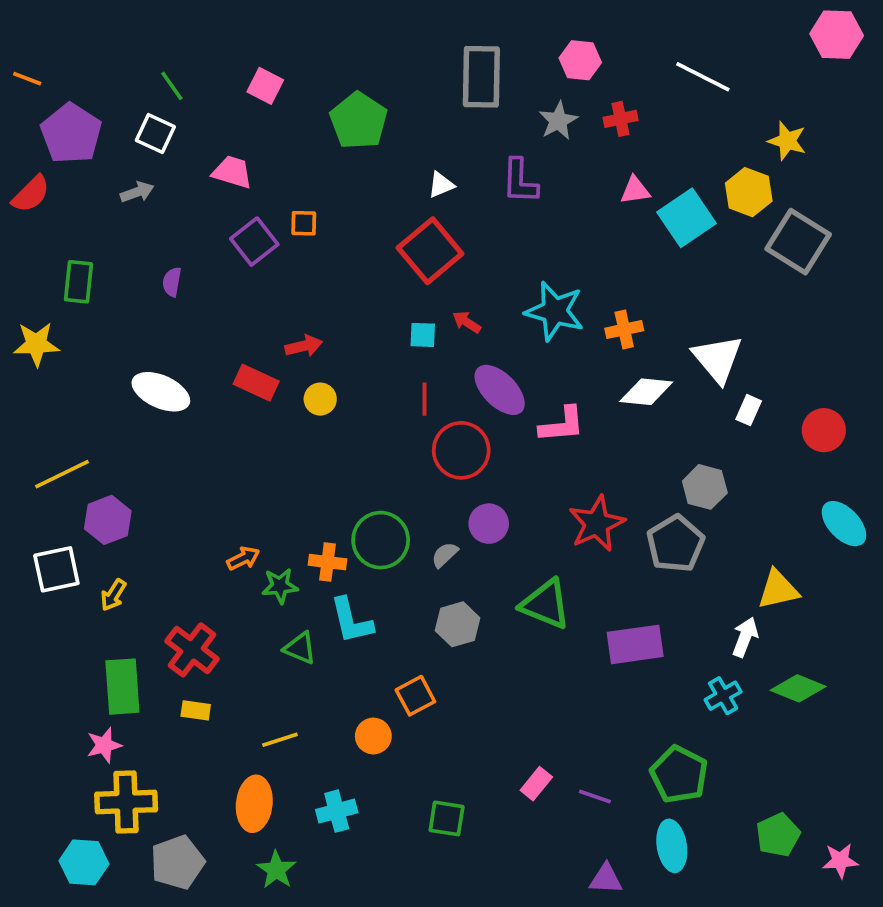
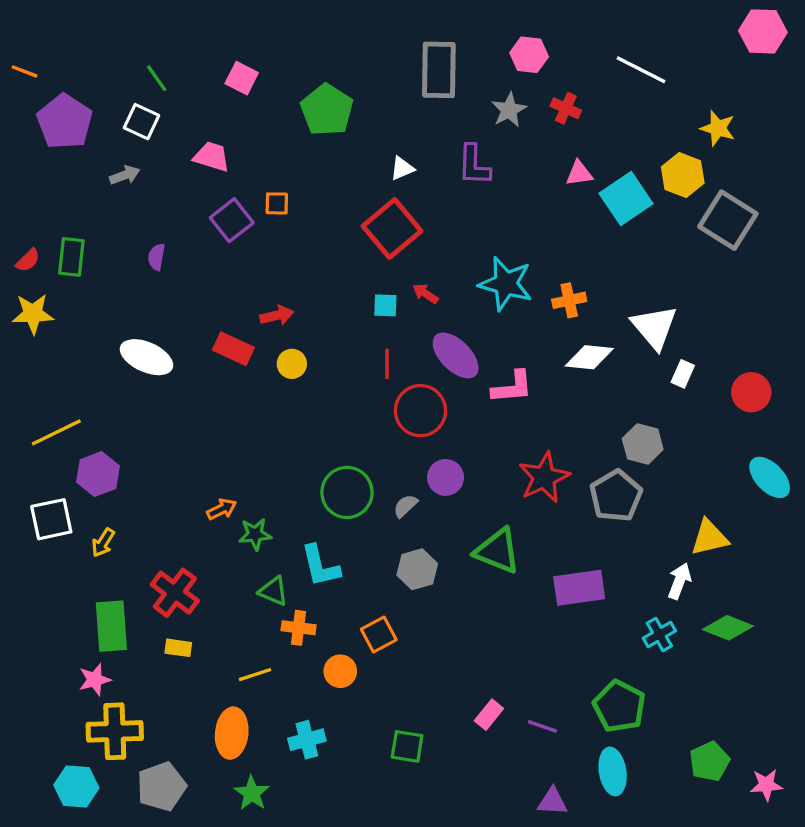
red cross: (621, 119) -> (566, 108), turned 36
red semicircle: (31, 194) -> (28, 260), moved, size x0.7
orange cross: (328, 562) -> (299, 628), moved

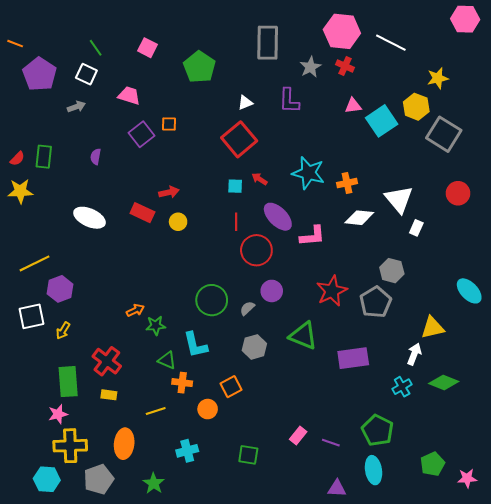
pink hexagon: (529, 55) -> (342, 31), moved, size x1.6
yellow star: (718, 128) -> (438, 78), turned -30
red circle: (751, 392) -> (458, 193), moved
orange ellipse: (232, 733) -> (124, 444), moved

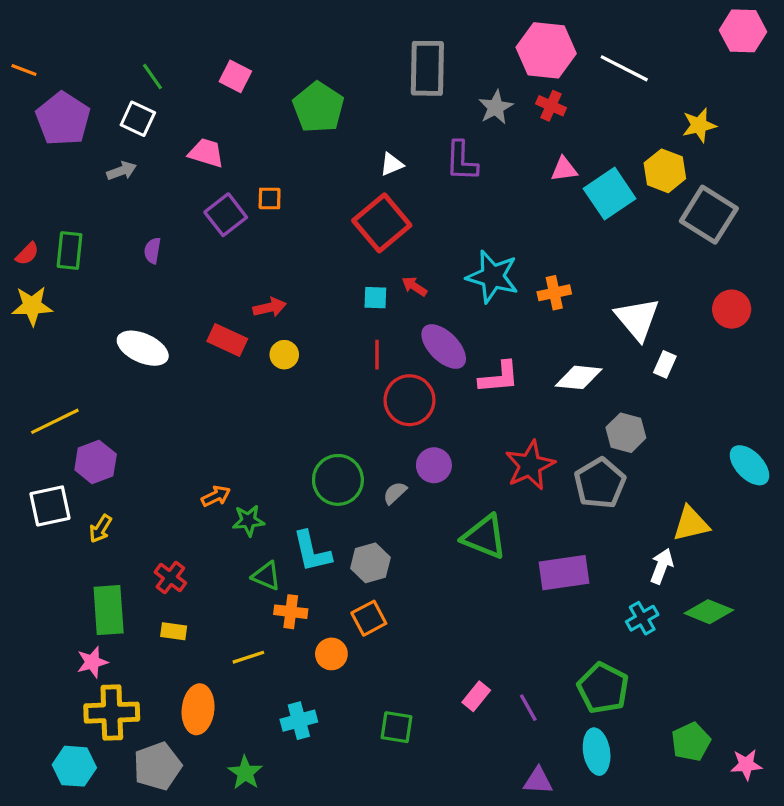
white diamond: (359, 218) -> (579, 377), moved
gray hexagon: (254, 347) -> (370, 563), moved
red cross: (107, 361) -> (170, 578), size x0.7
purple line: (331, 443) -> (528, 708), turned 42

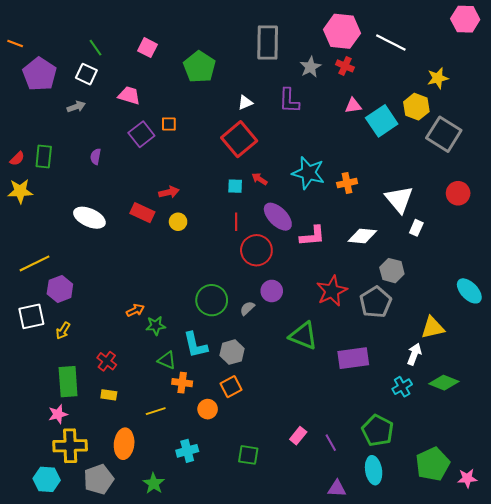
green pentagon: (691, 742) -> (433, 464), size x1.4

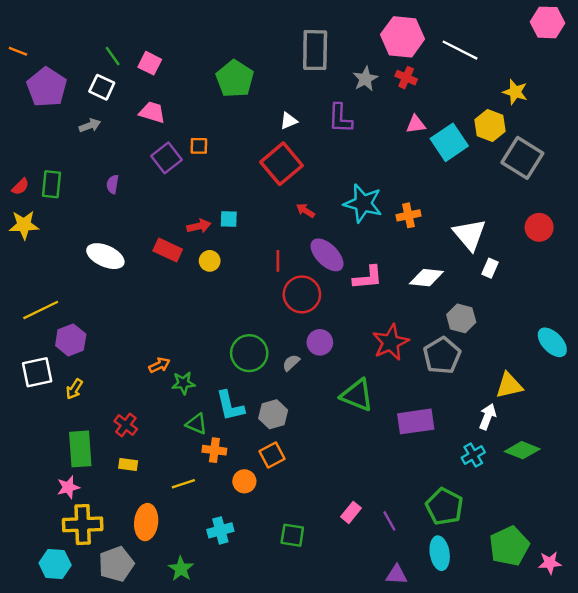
pink square: (147, 48) -> (150, 63), moved
yellow star: (438, 78) -> (515, 92), turned 30
cyan square: (235, 186) -> (229, 219), moved

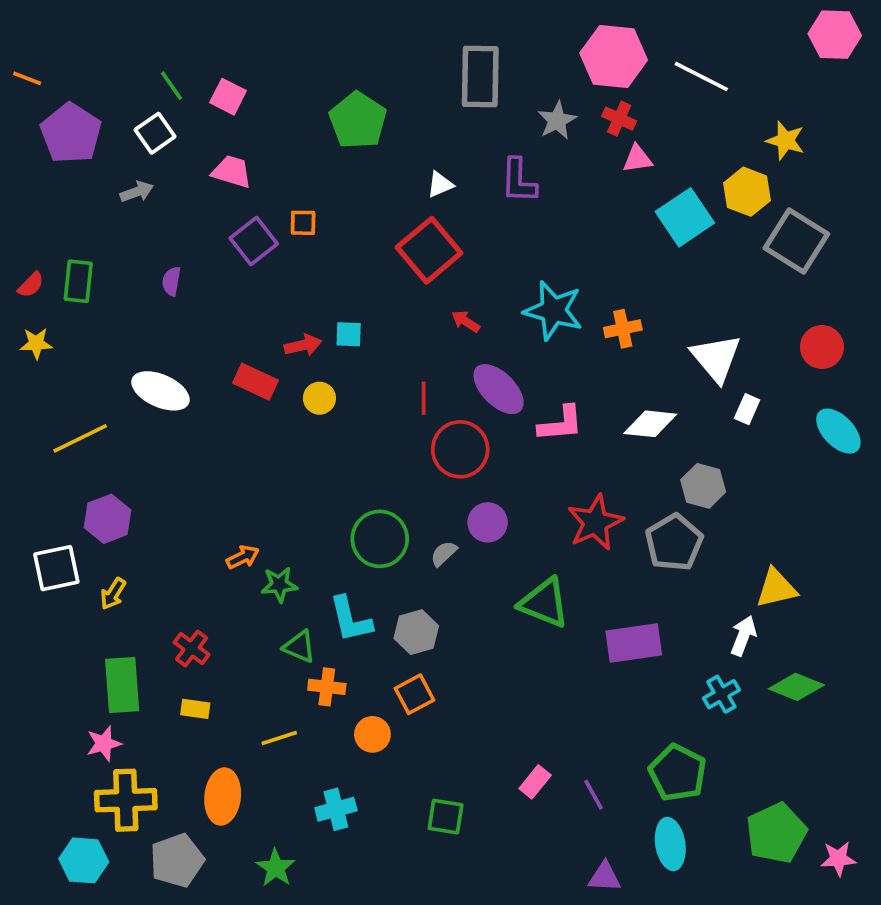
white square: (102, 87) -> (155, 133), turned 30
pink triangle: (416, 124) -> (637, 159), moved
yellow star: (24, 225) -> (36, 343), size x0.7
yellow line: (41, 310) -> (80, 438), moved
cyan ellipse: (552, 342) -> (838, 431), moved

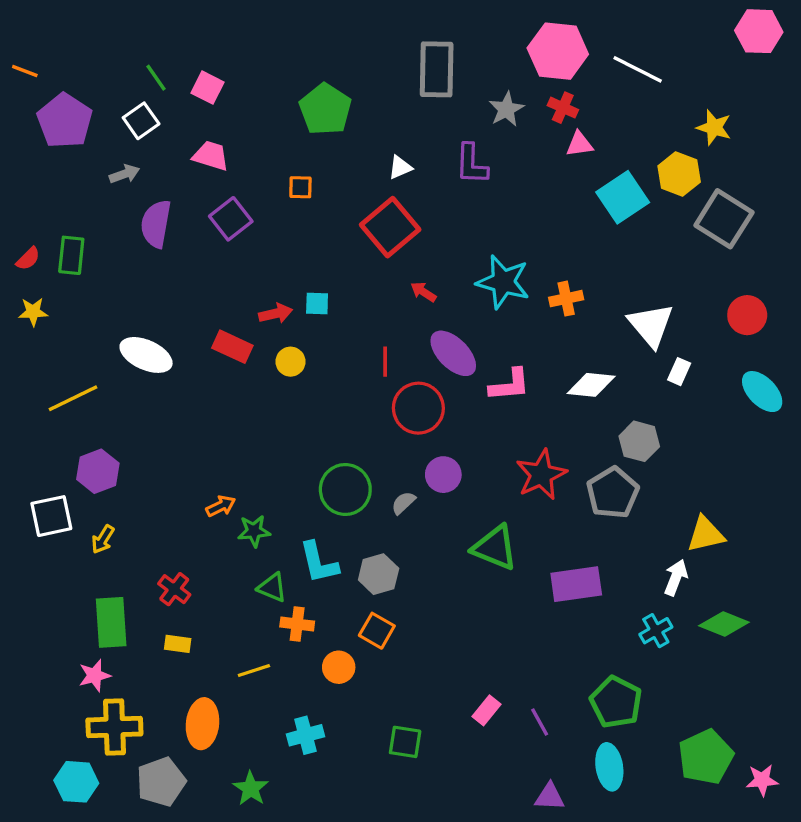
orange square: (303, 223) -> (300, 187), moved
purple semicircle: (171, 281) -> (156, 224), moved, size x1.8
orange square: (414, 694) -> (377, 631), turned -32

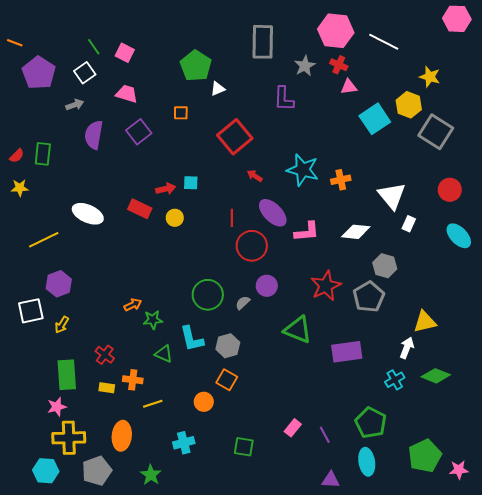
white triangle: (400, 167) -> (218, 89), moved
orange cross: (297, 624) -> (133, 380), moved

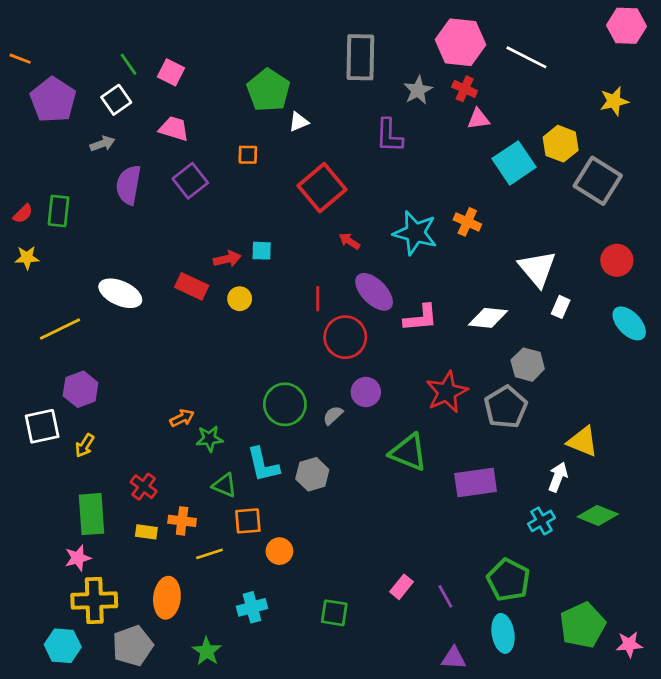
yellow star: (430, 77) -> (614, 101), moved, turned -30
orange cross: (341, 180) -> (467, 222), moved, turned 36
yellow triangle: (425, 322) -> (583, 441), turned 35
orange square: (227, 380) -> (248, 521), moved, turned -35

